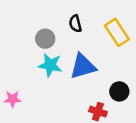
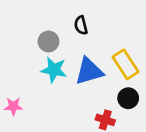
yellow rectangle: (117, 32) -> (125, 64), moved

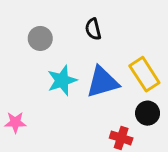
gray circle: (48, 41) -> (40, 38), moved
cyan star: (54, 70) -> (62, 80), turned -30

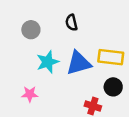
yellow rectangle: (144, 74) -> (111, 57), turned -50
pink star: (15, 122) -> (30, 94), moved

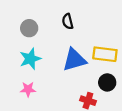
cyan star: (48, 62) -> (30, 59), moved

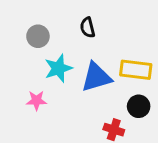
cyan star: (30, 59) -> (58, 68), moved
pink star: (28, 89) -> (36, 100), moved

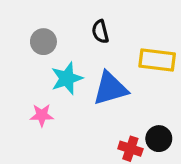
yellow rectangle: (136, 70) -> (157, 60), moved
black circle: (139, 106) -> (159, 139), moved

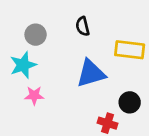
cyan star: (67, 78) -> (23, 65), moved
black circle: (159, 139) -> (130, 102), moved

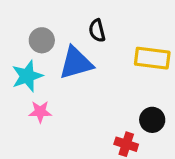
blue triangle: (91, 73) -> (76, 63), moved

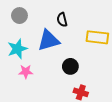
gray circle: (42, 40) -> (19, 16), moved
black circle: (152, 120) -> (70, 66), moved

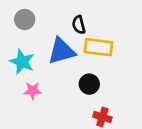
yellow rectangle: (97, 37) -> (98, 47), moved
cyan star: (17, 49) -> (22, 62), turned -30

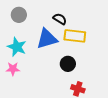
black semicircle: (79, 25) -> (60, 19), turned 136
pink star: (33, 91) -> (13, 69), moved

